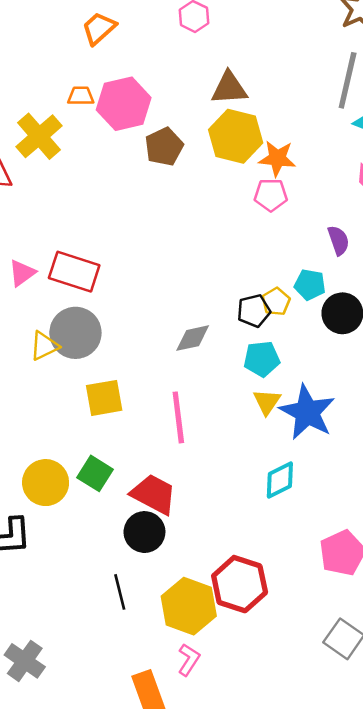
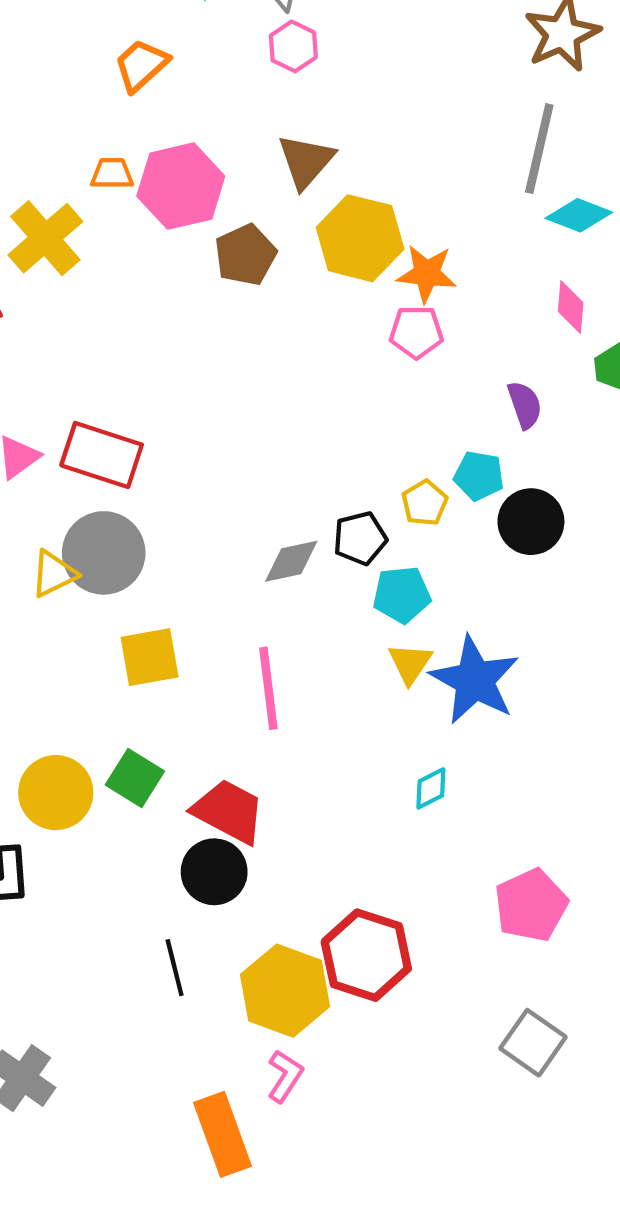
brown triangle: (229, 88) -> (306, 161), moved, turned -45
black pentagon: (254, 311) -> (360, 538), moved
cyan diamond: (280, 480) -> (431, 788), size x0.7

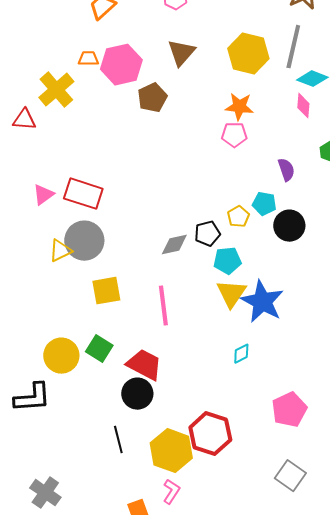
yellow hexagon: (360, 238) -> (248, 54), moved
pink diamond: (571, 307) -> (303, 106), moved
yellow triangle: (410, 663) -> (231, 294), size x1.4

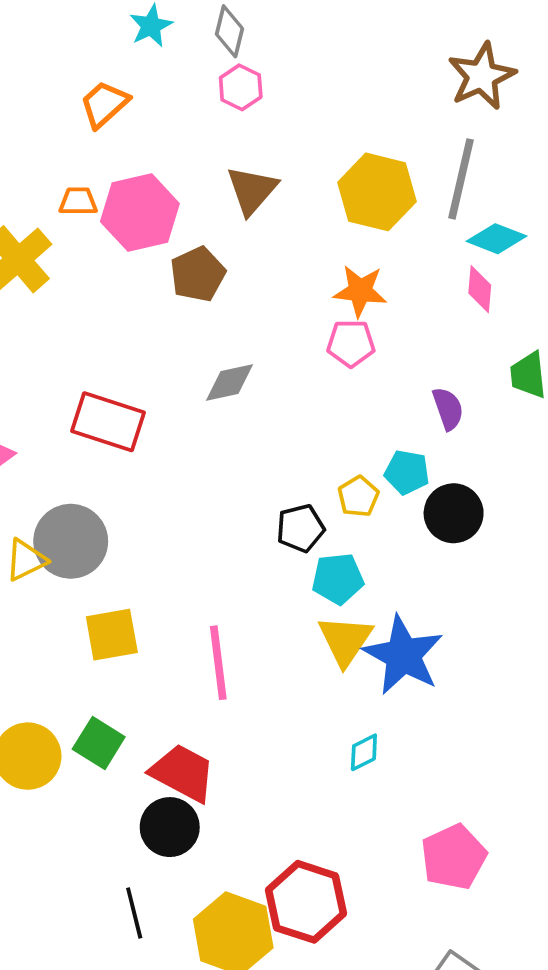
red rectangle: (83, 194) -> (108, 422), moved
gray diamond: (174, 245) -> (229, 383), moved

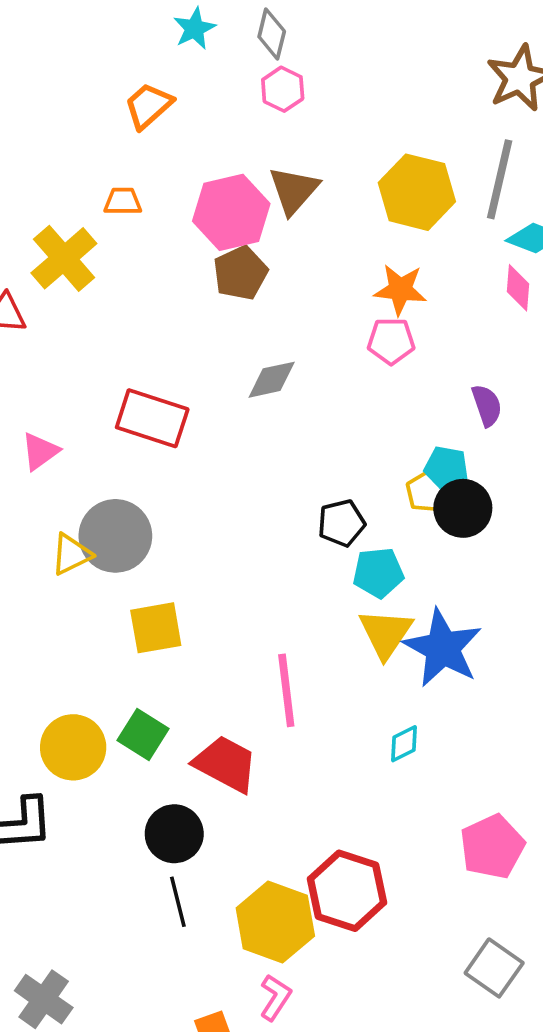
pink hexagon: (140, 213) -> (231, 212), moved
yellow pentagon: (358, 496) -> (426, 492), moved
black circle: (454, 513) -> (463, 508), moved
pink line: (218, 663) -> (286, 690), moved
black circle: (170, 827) -> (174, 834), moved

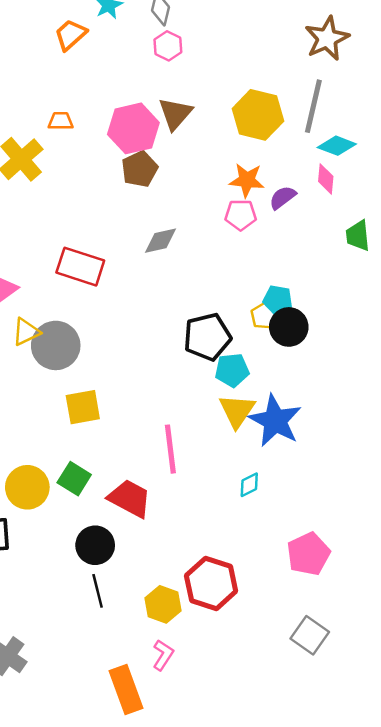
orange trapezoid: (148, 106) -> (70, 35), moved
purple semicircle: (487, 405) -> (283, 197), moved, turned -108
black pentagon: (342, 523) -> (207, 337), size x1.5
yellow triangle: (71, 554) -> (26, 332), moved
yellow hexagon: (275, 922) -> (163, 604), size x0.7

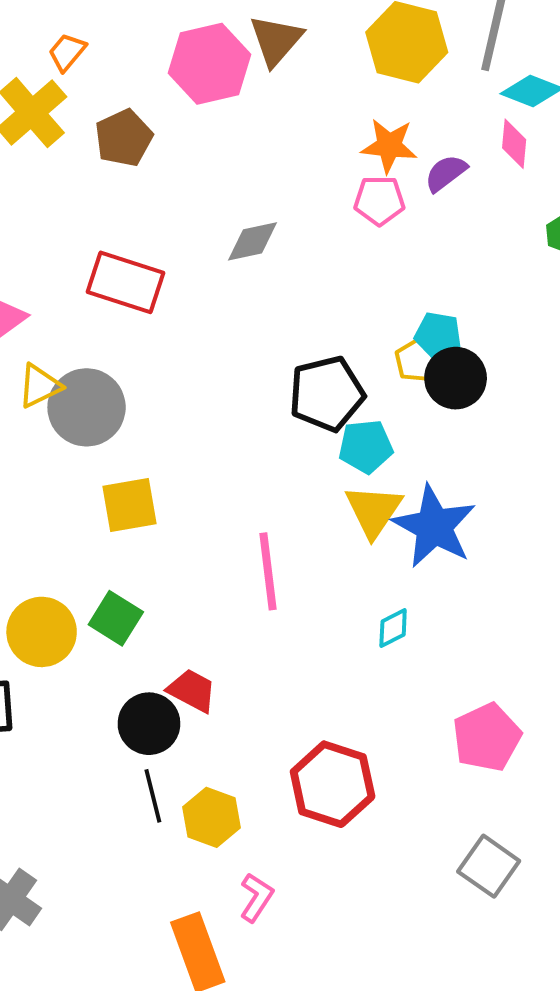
orange trapezoid: (61, 121) -> (67, 52), moved, turned -50
brown pentagon: (140, 169) -> (124, 138), moved
red trapezoid: (130, 498) -> (192, 690), moved, size x0.7
yellow hexagon: (163, 604) -> (211, 817), moved

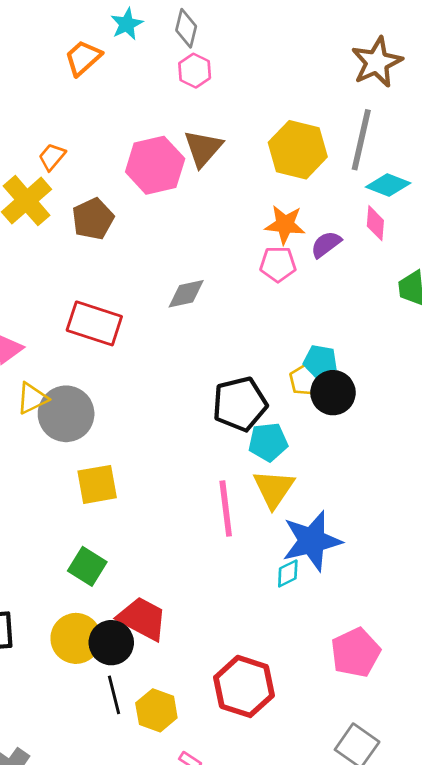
blue star: (434, 526) -> (312, 541), moved, turned 30
pink line: (268, 571) -> (226, 508), moved
yellow circle: (42, 632) -> (76, 638), moved
red trapezoid: (192, 690) -> (142, 619), size x1.4

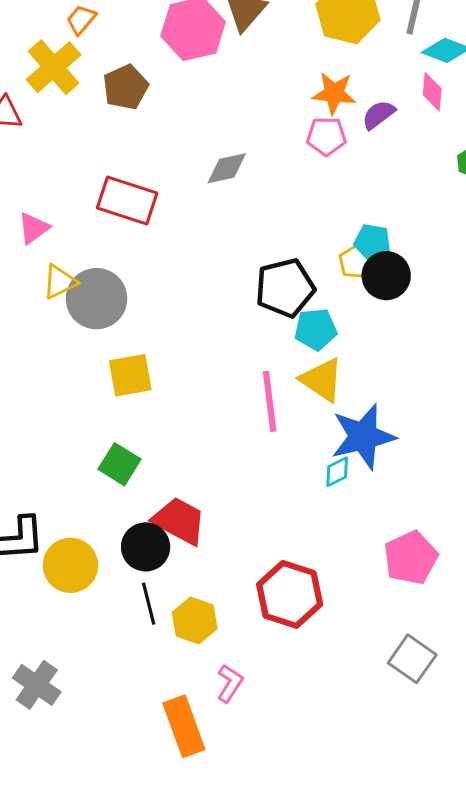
yellow triangle: (274, 489) -> (322, 380), turned -30
yellow circle: (76, 638) -> (70, 565), moved

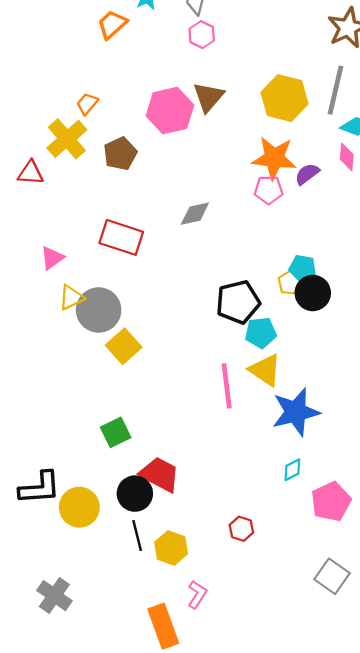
orange star: (334, 93) -> (274, 158), size x1.4
yellow square: (130, 375) -> (124, 346), moved, turned -32
green square: (119, 464) -> (116, 432), turned 32
cyan diamond: (337, 472) -> (292, 470), moved
red hexagon: (290, 594) -> (241, 529), size x0.5

